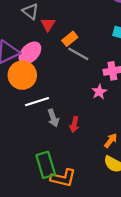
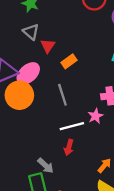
gray line: (78, 54) -> (62, 95), moved, turned 40
white line: (37, 102) -> (72, 126), moved
gray arrow: (53, 118) -> (46, 166), moved, turned -30

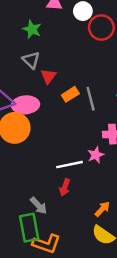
pink ellipse: (28, 73) -> (25, 105), turned 35
gray line: (62, 95) -> (91, 99), moved

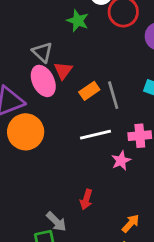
green star: (32, 29) -> (78, 21), moved
pink ellipse: (25, 105) -> (43, 81), moved, turned 70
white line: (70, 165) -> (96, 135), moved

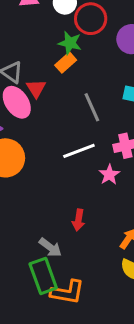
green star: (78, 21) -> (70, 43), moved
orange rectangle: (89, 91) -> (66, 63), moved

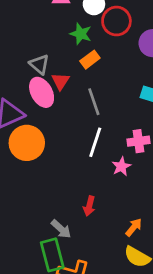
green star: (70, 43) -> (81, 34), moved
gray line: (92, 107) -> (94, 102), moved
white line: (79, 151) -> (95, 142), turned -56

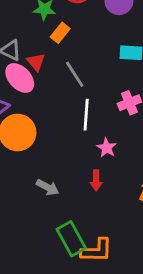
pink star: (121, 166) -> (107, 148), moved
gray arrow: (61, 229) -> (48, 187), moved

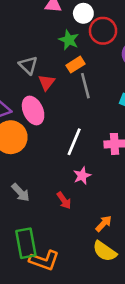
gray line: (75, 74) -> (85, 86), moved
pink ellipse: (20, 78) -> (33, 110), moved
red arrow: (96, 180) -> (64, 200), turned -54

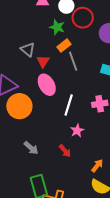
pink ellipse: (33, 110) -> (47, 85), moved

